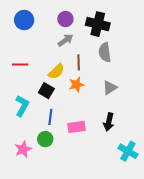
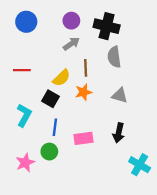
gray triangle: (110, 88) -> (120, 95), turned 49

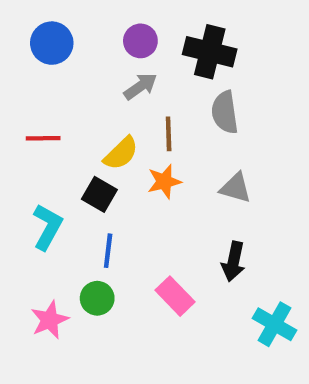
pink rectangle: (83, 138) -> (175, 296), moved, turned 54

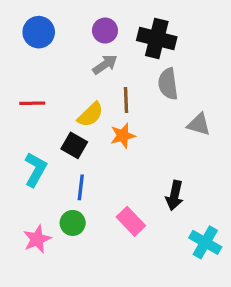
gray triangle: (236, 188) -> (199, 124), moved

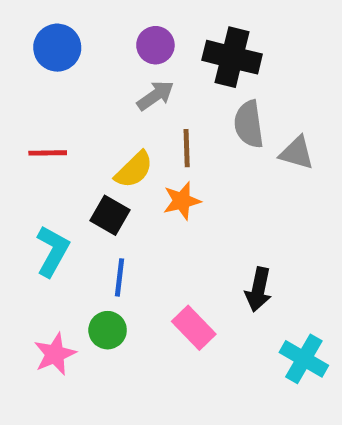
gray triangle: (199, 124) -> (297, 153), moved

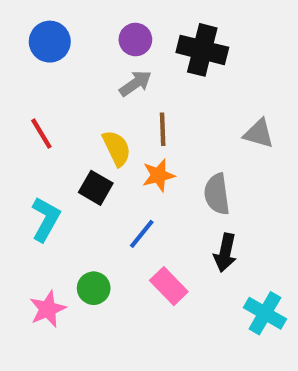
gray semicircle: (249, 124) -> (217, 194), moved
red line: (48, 153) -> (41, 134), turned 60
yellow semicircle: (134, 170) -> (117, 148), turned -72
blue line: (120, 277) -> (142, 234), moved, turned 32

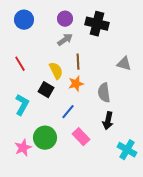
green circle: (94, 288) -> (45, 138), size x1.5

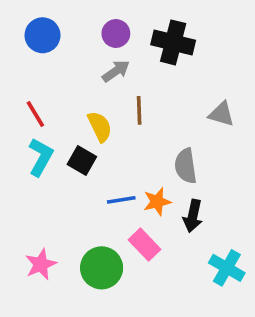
orange star: (76, 84) -> (157, 202), moved
cyan L-shape: (22, 105) -> (41, 157), moved
blue line: (68, 112) -> (121, 200), turned 42
green circle: (45, 138) -> (102, 268), moved

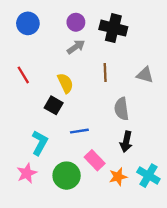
brown line: (139, 110) -> (105, 73), moved
cyan L-shape: (41, 157) -> (40, 143), moved
orange star: (157, 202) -> (118, 177), moved

